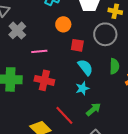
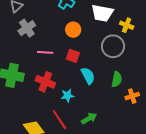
red square: (77, 45) -> (73, 56), moved
cyan star: (82, 88) -> (67, 96), moved

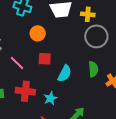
gray circle: (113, 46) -> (96, 36), moved
pink line: (45, 52) -> (17, 63), turned 56
cyan semicircle: (88, 76) -> (65, 73), turned 72

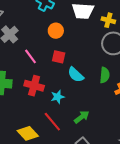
cyan semicircle: (65, 73) -> (76, 75), turned 96

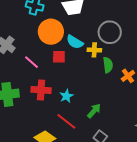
yellow cross: (108, 20) -> (94, 50), moved
orange circle: (56, 31) -> (51, 32), size x1.6
cyan semicircle: (76, 75) -> (75, 42), moved

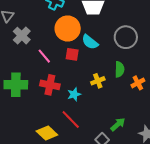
yellow cross: (94, 50) -> (98, 81), moved, turned -32
green arrow: (94, 111) -> (118, 124), moved

